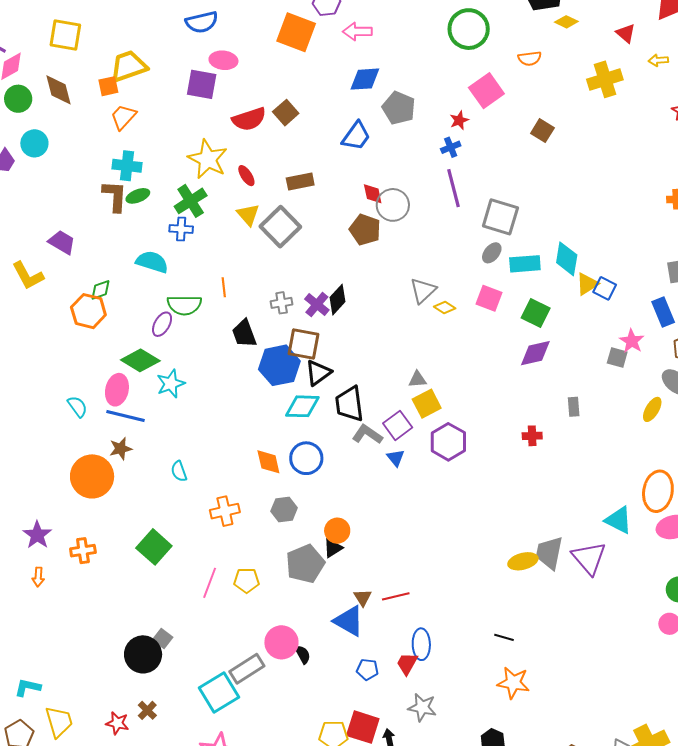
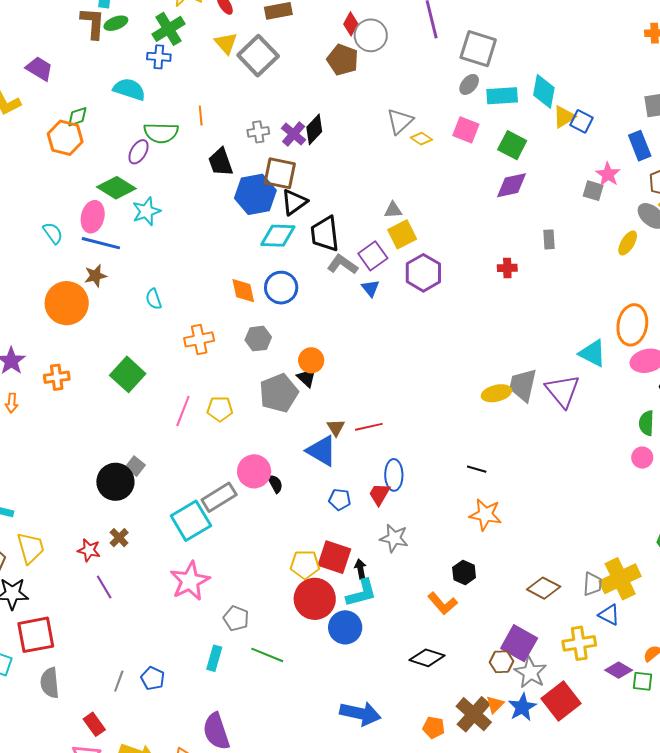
red diamond: (373, 194) -> (351, 24), turned 40
black triangle: (333, 548) -> (307, 378), turned -45

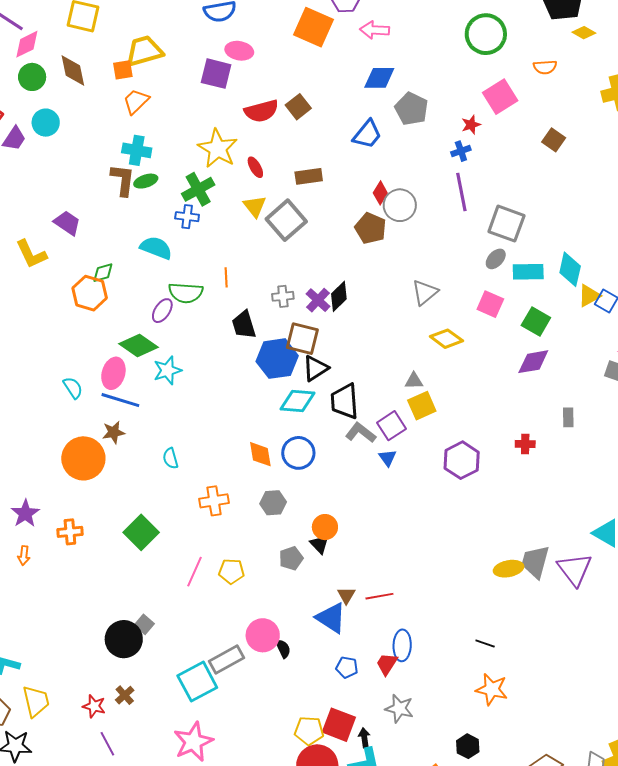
yellow diamond: (421, 139) -> (446, 339), moved, size x1.5
purple hexagon: (423, 273) -> (462, 460), moved
gray pentagon: (279, 393) -> (291, 558), size x0.6

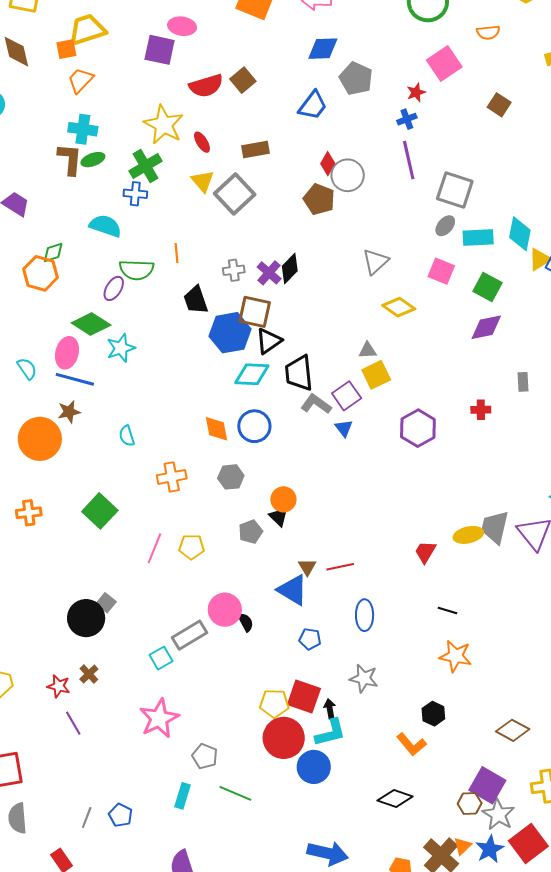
red trapezoid: (387, 664) -> (425, 552), moved
cyan square: (197, 682) -> (161, 658), size x0.6

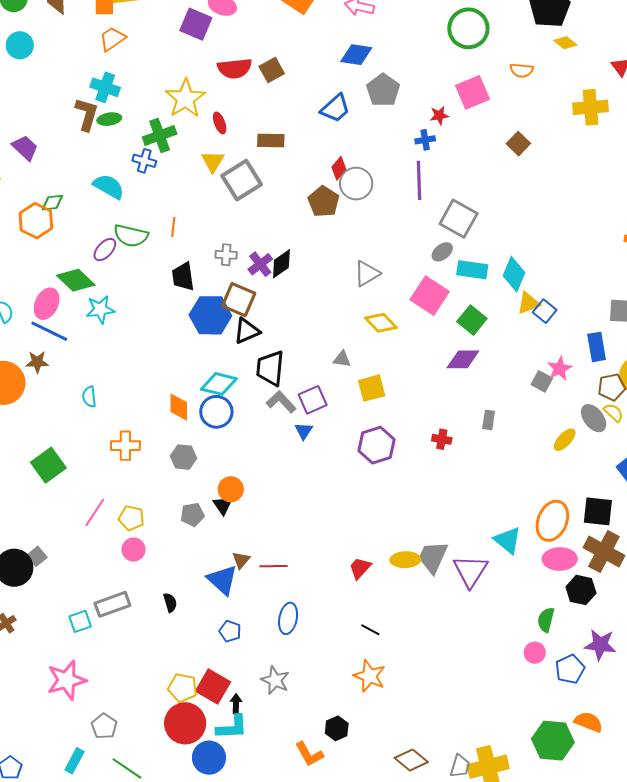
pink square: (441, 271) -> (430, 296), size x1.4
cyan diamond: (252, 374) -> (219, 384), moved
yellow square: (376, 375) -> (372, 388), moved
pink circle: (225, 610) -> (133, 550), moved, size x0.7

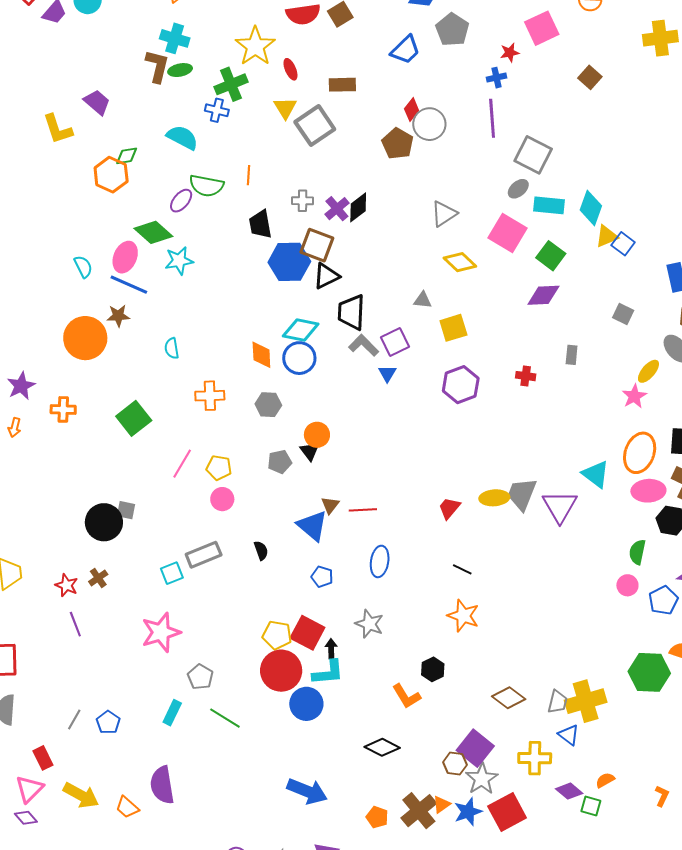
pink star: (560, 368) -> (634, 396), moved
gray square: (37, 556) -> (126, 510), turned -36

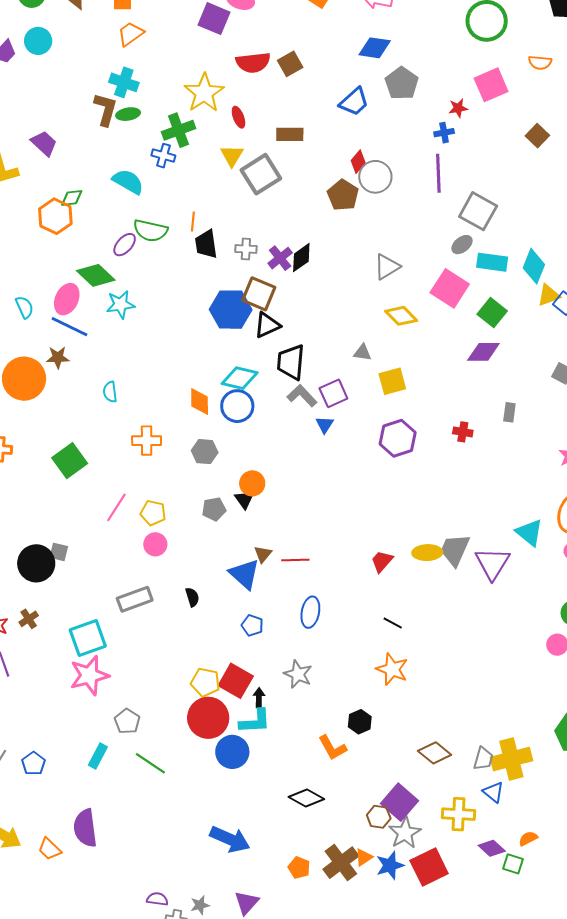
black trapezoid: (260, 224) -> (206, 244), moved
cyan square: (172, 573) -> (88, 638), moved, size x1.6

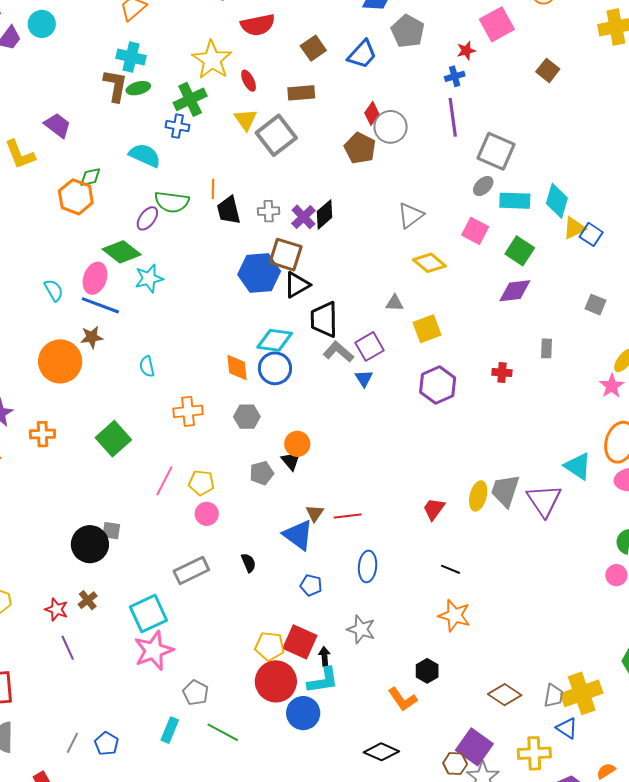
brown square: (290, 64) -> (313, 48), moved
pink square: (450, 288) -> (475, 231), size x0.7
yellow ellipse: (427, 553) -> (478, 496), turned -68

